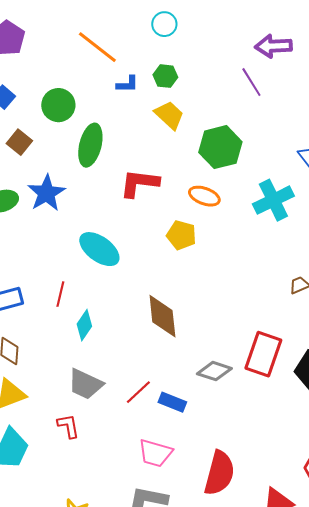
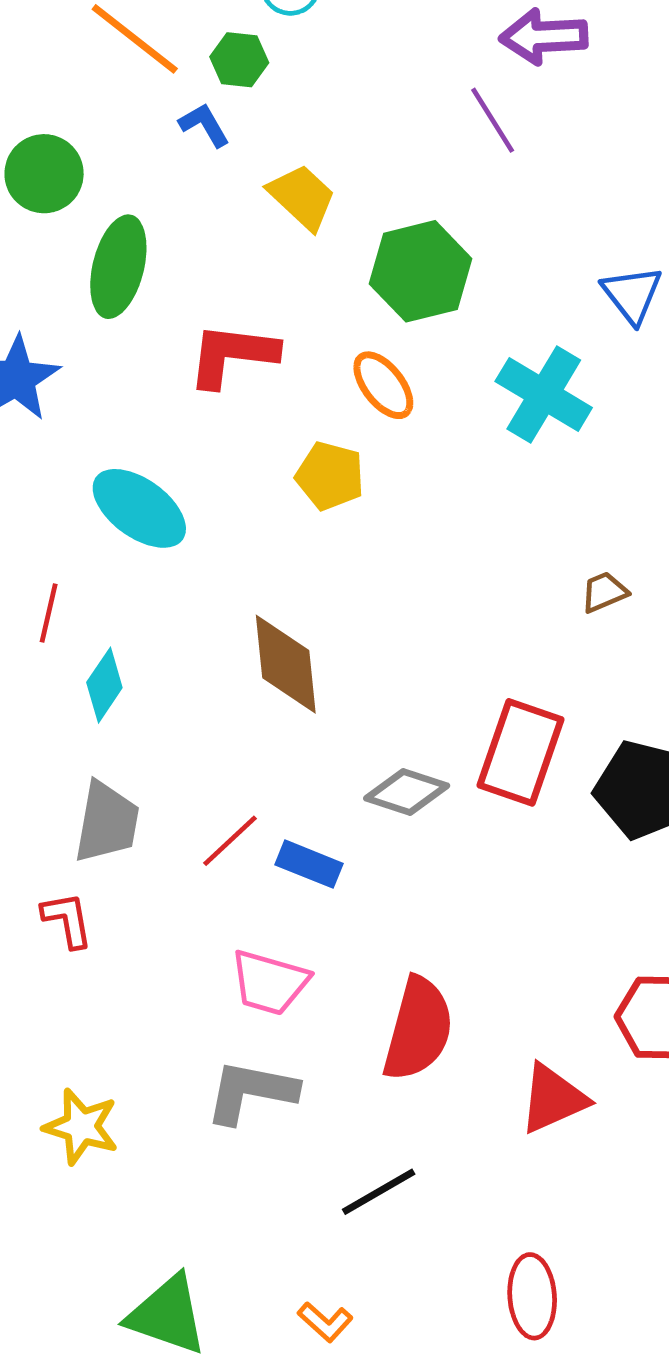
green hexagon: (165, 76) -> (239, 60), moved
blue L-shape: (127, 84) -> (204, 125), turned -120
orange ellipse: (204, 196) -> (383, 385), turned 32
cyan cross: (273, 200) -> (544, 394), turned -33
gray trapezoid: (85, 384) -> (107, 822), turned -105

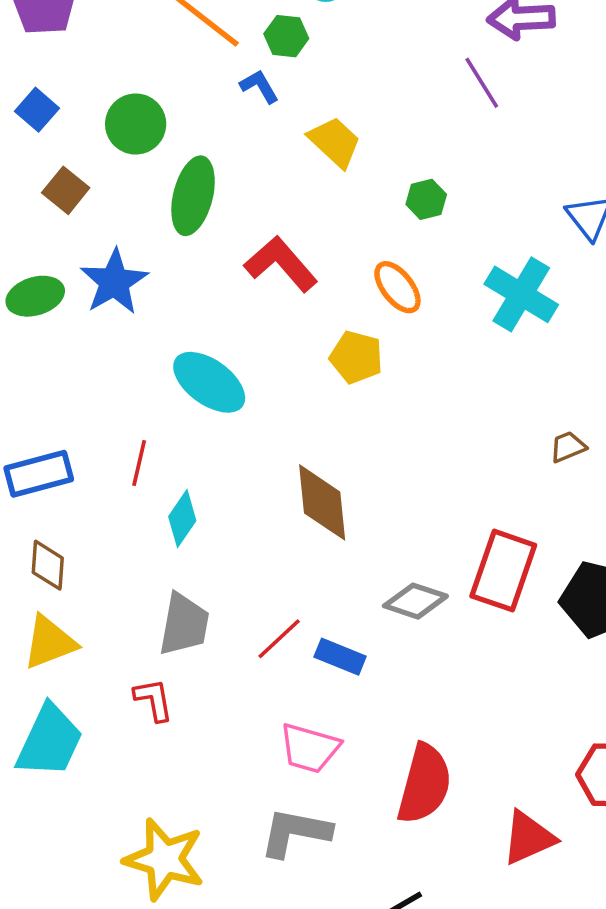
green hexagon: (421, 271) -> (426, 199), size x0.5
red L-shape: (232, 355) -> (281, 264), turned 42
yellow star: (81, 1127) -> (164, 859), size x1.4

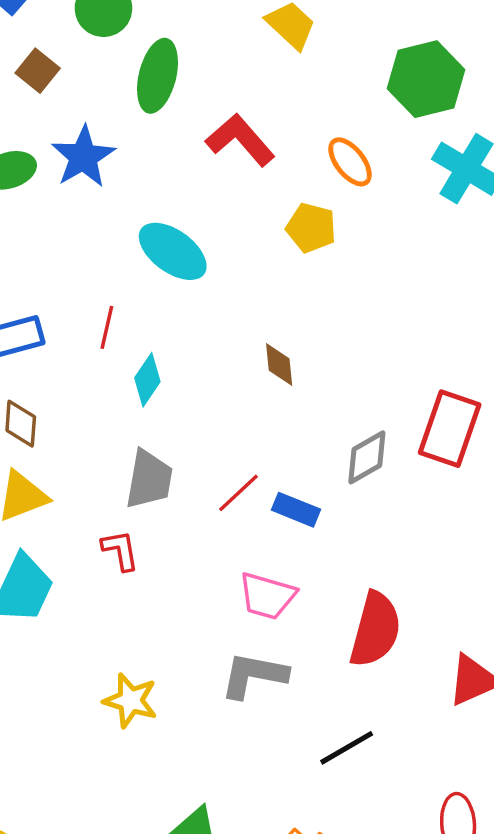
green hexagon: (426, 199) -> (426, 79), moved, size x2.0
brown diamond: (322, 502) -> (279, 365), size x0.6
gray diamond: (415, 601) -> (367, 457), turned -48
yellow star: (164, 859) -> (130, 701), size x0.7

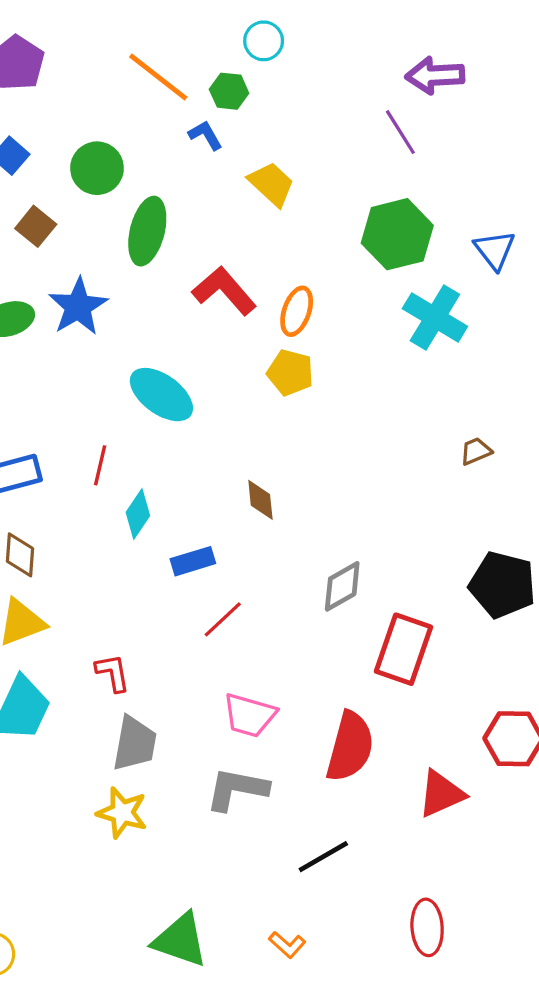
orange ellipse: (350, 162) -> (297, 311), moved, turned 57
red rectangle: (450, 429) -> (404, 649), moved
gray trapezoid: (149, 479) -> (135, 744), moved
blue rectangle: (296, 510) -> (193, 561), moved, turned -39

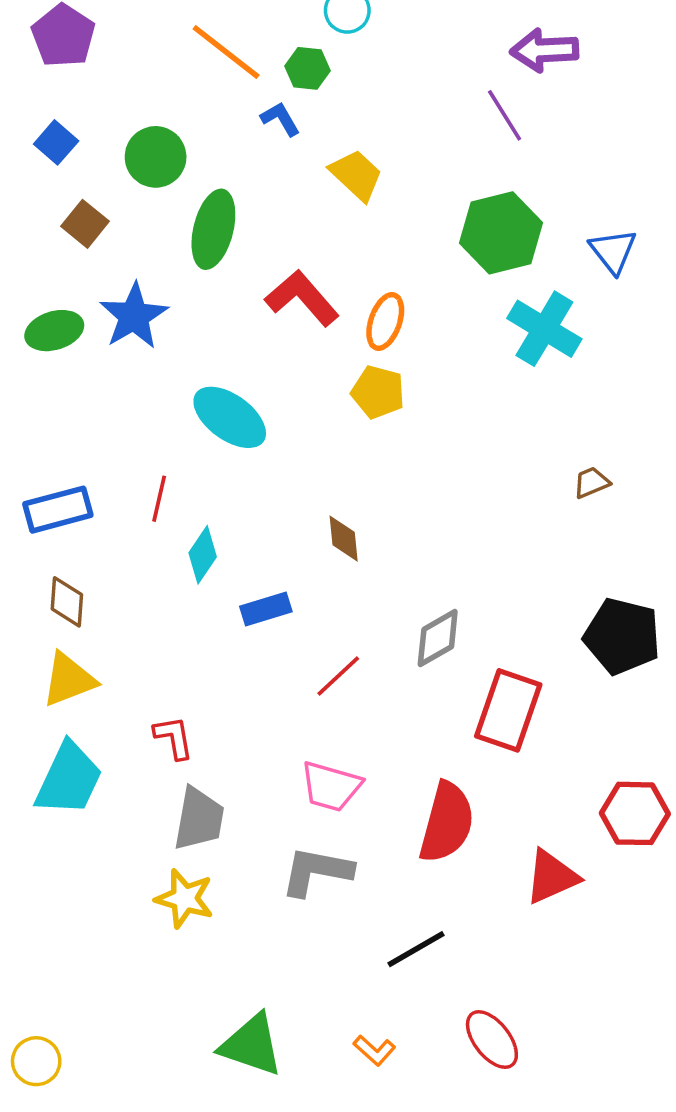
red line: (223, 619) -> (338, 676), moved
red ellipse: (427, 927) -> (492, 1040), moved, turned -34

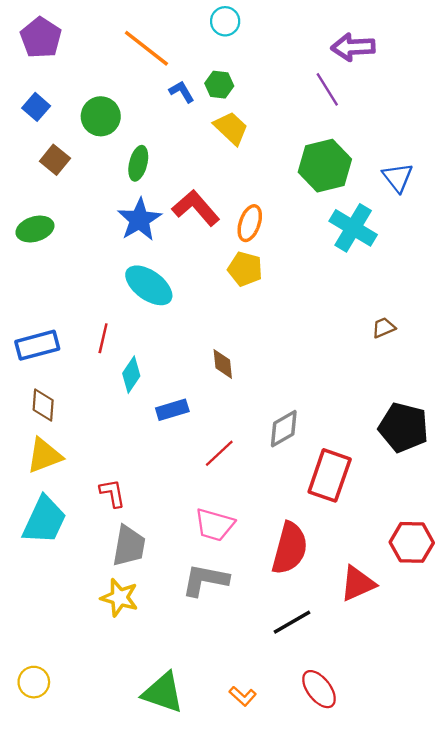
green hexagon: (307, 68) -> (219, 85), moved
green ellipse: (213, 229) -> (138, 163), size x0.7
blue star: (134, 316) -> (139, 220), moved
black line: (416, 949) -> (292, 622), moved
yellow circle: (36, 1061) -> (34, 682), moved

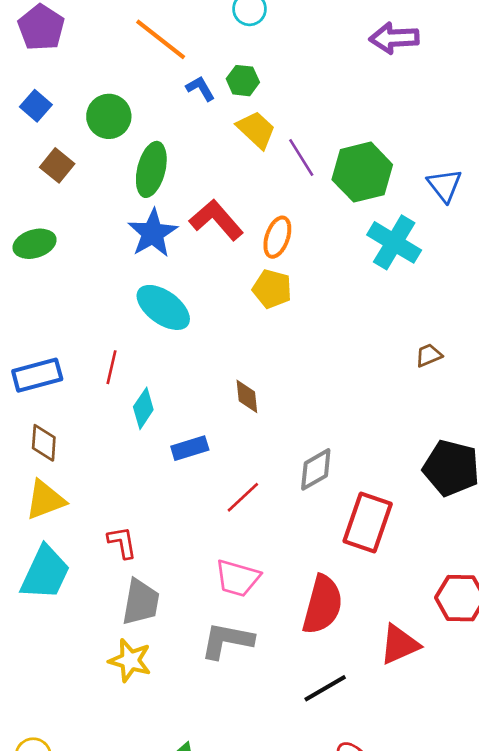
purple line: (327, 89) -> (301, 158), moved
green ellipse: (138, 163) -> (151, 169), size x1.4

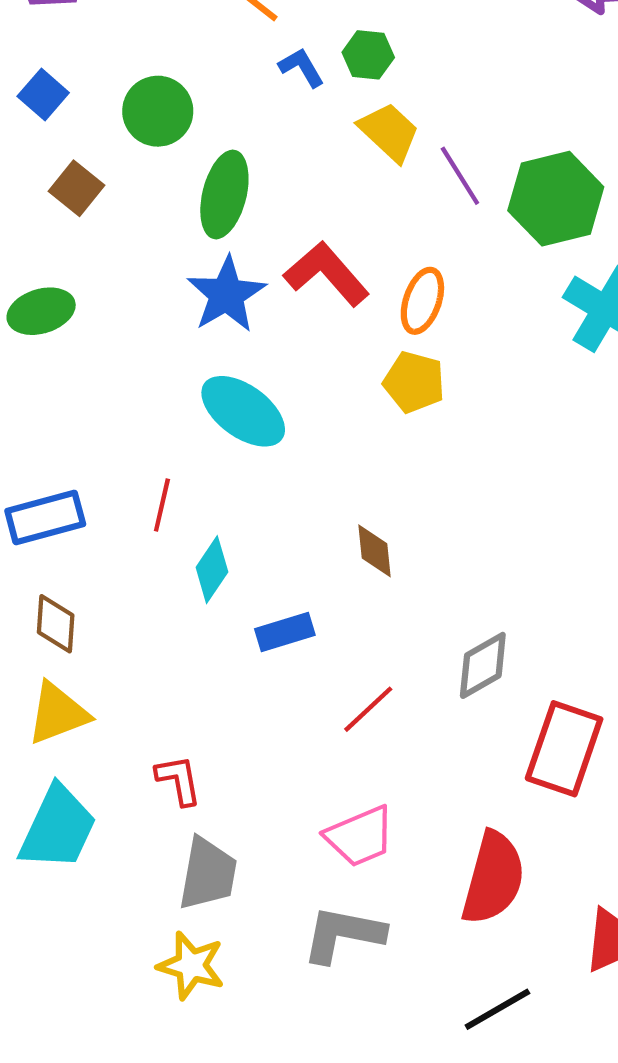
pink trapezoid: (238, 578) -> (360, 836), turned -39

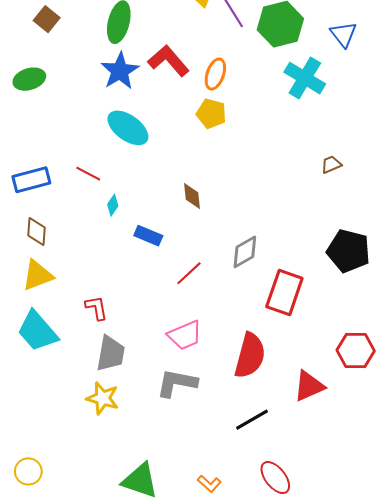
red line: (162, 505) -> (88, 174), turned -75
cyan diamond: (212, 570) -> (113, 205), size x0.7
blue rectangle: (285, 632) -> (148, 236), turned 40
cyan trapezoid: (58, 828) -> (37, 331), turned 114

